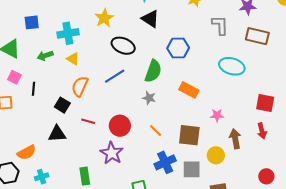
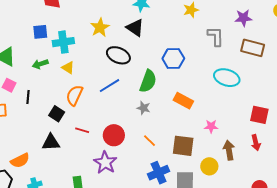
black triangle: (150, 19) -> (135, 28), moved
blue square: (32, 22) -> (40, 32), moved

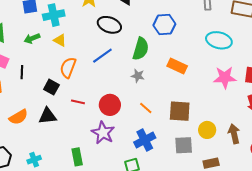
pink star: (211, 126) -> (225, 77), moved, size x1.6
brown arrow: (229, 150) -> (234, 134), moved
orange semicircle: (20, 161) -> (18, 117), moved
blue cross: (159, 173) -> (145, 140), moved

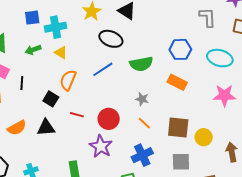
blue hexagon: (164, 25) -> (180, 49), moved
green semicircle: (141, 49) -> (141, 64), turned 60
gray star: (138, 76) -> (142, 99), moved
yellow circle: (207, 130) -> (204, 137), moved

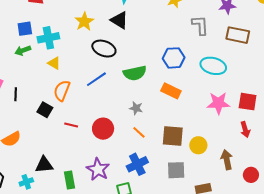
green arrow: (33, 50) -> (23, 51), moved
black triangle: (46, 128) -> (44, 165), moved
purple star: (101, 146) -> (98, 169), moved

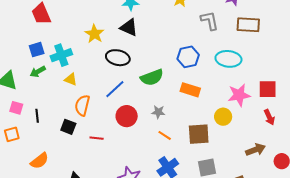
red circle: (103, 129) -> (127, 116), moved
yellow circle: (198, 145) -> (223, 117), moved
brown arrow: (227, 160) -> (255, 150), turned 90

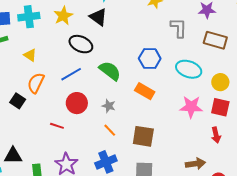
cyan cross: (61, 55) -> (29, 17), moved
green semicircle: (152, 77) -> (110, 71), turned -135
yellow circle: (223, 117) -> (220, 82), moved
red line: (97, 138) -> (57, 126), moved

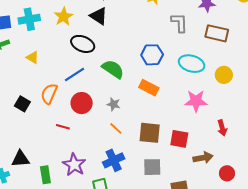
orange semicircle: (36, 83) -> (49, 94), moved
red square: (220, 107) -> (179, 139), moved

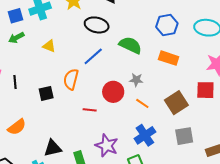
red circle: (82, 103) -> (113, 92), moved
black square: (22, 104) -> (46, 93), turned -35
brown square: (150, 133) -> (176, 103), turned -30
red square: (179, 139) -> (205, 90), moved

